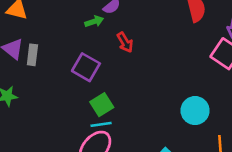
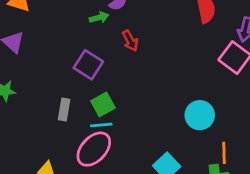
gray rectangle: (32, 55) -> (64, 110), moved

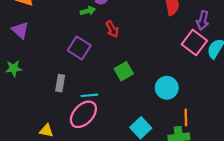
green square: (103, 104) -> (124, 71), moved

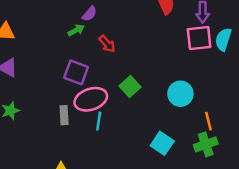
pink square: (194, 43) -> (199, 38), turned -30
cyan line: (89, 95) -> (99, 121), turned -63
pink ellipse: (83, 114) -> (91, 99), moved, turned 40

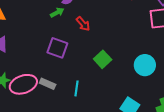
pink ellipse: (91, 99) -> (23, 84), moved
gray rectangle: (64, 115) -> (48, 84), turned -63

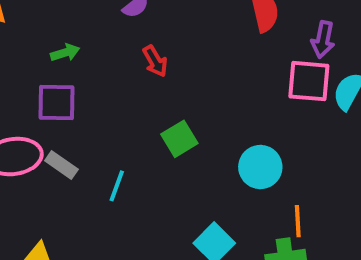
green arrow: (57, 13) -> (65, 53), moved
purple square: (57, 48) -> (57, 102), moved, turned -30

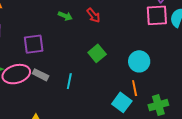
green arrow: (65, 53) -> (65, 16), moved, turned 48
red arrow: (155, 61) -> (93, 15), moved
orange line: (298, 221) -> (135, 88), moved

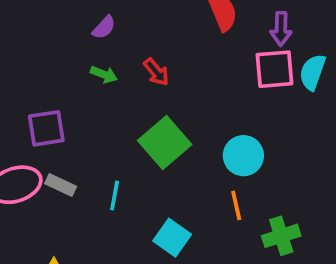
green square: (97, 53) -> (165, 142), size x1.5
cyan square: (122, 102) -> (172, 238), moved

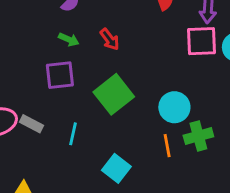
purple square: (46, 128) -> (60, 75), moved
green cross: (281, 236) -> (198, 136), moved

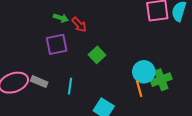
red arrow: (110, 39) -> (79, 25), moved
green square: (114, 94) -> (97, 55), size x0.6
cyan circle: (174, 107) -> (144, 72), moved

